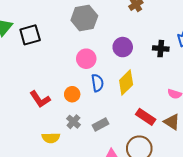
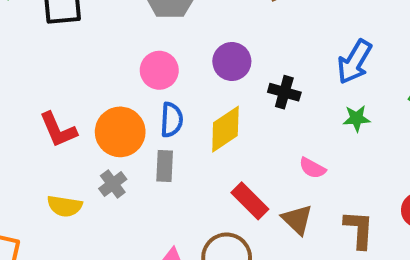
black cross: (161, 49) -> (284, 92), moved
orange circle: (72, 94) -> (120, 132), size x1.6
gray rectangle: (100, 125) -> (165, 166), moved, turned -70

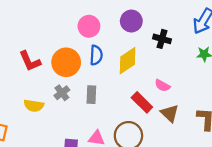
gray rectangle: (165, 166) -> (91, 95), moved
pink semicircle: (312, 168) -> (162, 86), moved

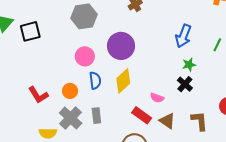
purple circle: (131, 21) -> (121, 46), size x1.4
black cross: (162, 39) -> (185, 84), moved, turned 35
orange circle: (66, 62) -> (70, 91), size x0.6
gray cross: (62, 93) -> (71, 118), size x1.6

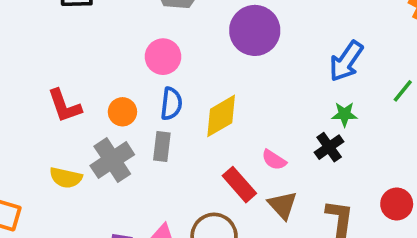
purple circle: (121, 46) -> (255, 30), moved
gray rectangle: (96, 116) -> (162, 147), moved

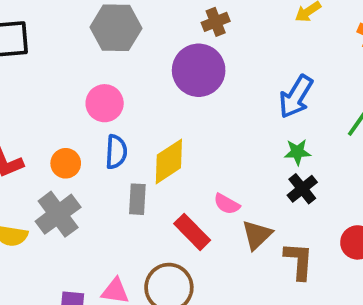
gray rectangle: (162, 147) -> (137, 199), moved
black cross: (329, 147) -> (302, 189), moved
brown triangle: (283, 205) -> (257, 235), moved, turned 32

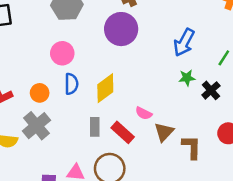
black cross: (302, 189) -> (211, 90), moved
gray rectangle: (137, 199) -> (95, 127), moved

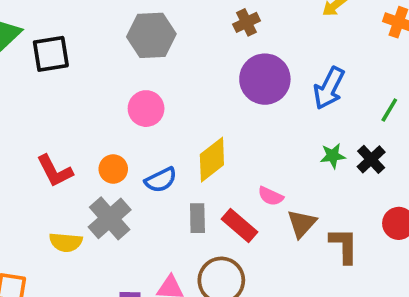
purple circle: (121, 29) -> (265, 79), moved
green star: (187, 78) -> (333, 156), moved
blue semicircle: (71, 84) -> (161, 180), moved, turned 65

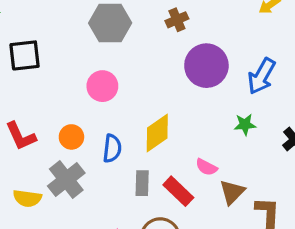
brown cross: (247, 22) -> (177, 20), moved
black square: (51, 54) -> (25, 55), moved
green star: (333, 156) -> (245, 125), moved
blue semicircle: (161, 180) -> (112, 148), turned -60

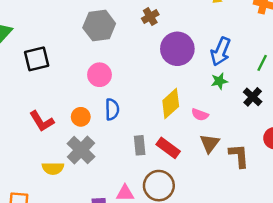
green star: (245, 125) -> (219, 81), moved
yellow diamond: (157, 133) -> (171, 103), moved
blue semicircle: (112, 148) -> (112, 109), moved
pink semicircle: (206, 167) -> (200, 115), moved

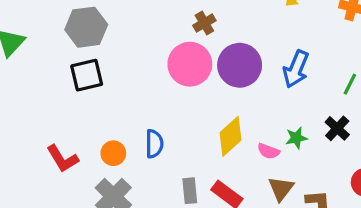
gray hexagon: (99, 26) -> (86, 27), moved
black square: (37, 59) -> (87, 75), moved
pink circle: (99, 75) -> (190, 64), moved, size x1.4
green star: (219, 81) -> (296, 138), moved

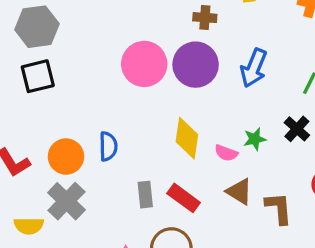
brown cross: (204, 23) -> (205, 18), moved, turned 35
yellow diamond: (231, 136) -> (187, 138), turned -39
orange circle: (113, 153) -> (66, 157), size x1.4
brown triangle: (281, 189) -> (239, 192), turned -36

